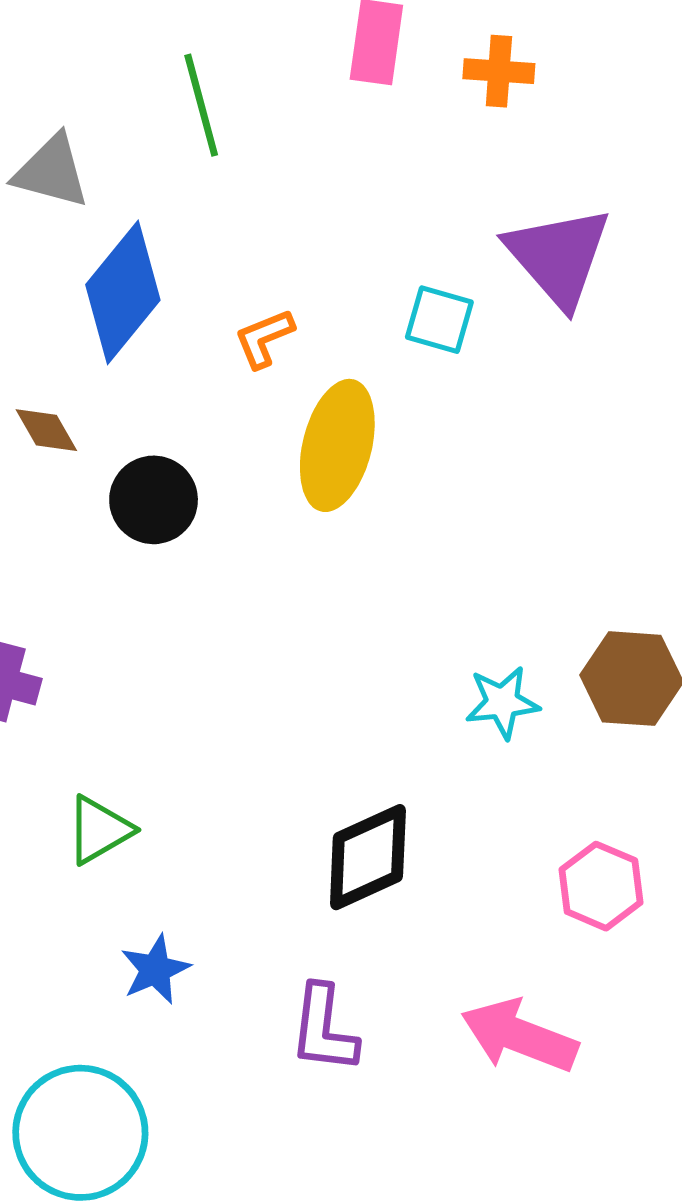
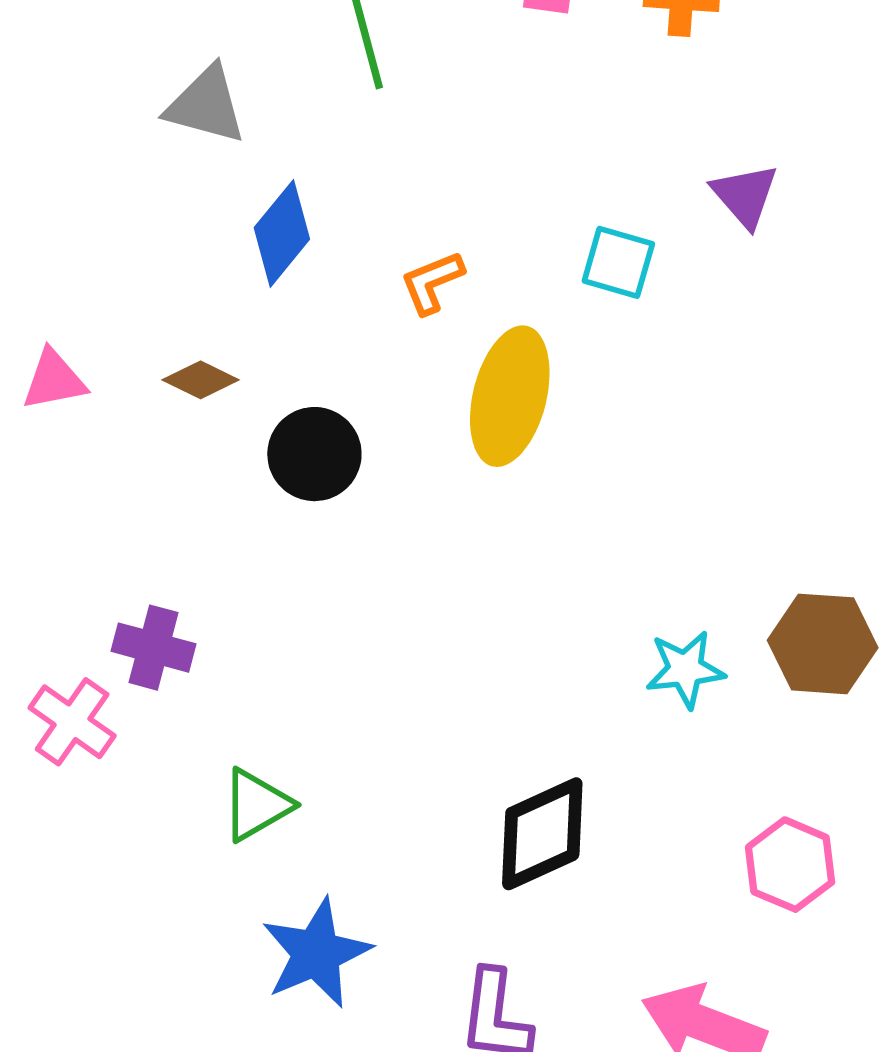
purple triangle: (558, 257) -> (745, 195), size x0.6
blue diamond: (123, 292) -> (282, 233), size x0.7
brown diamond: (46, 430) -> (201, 380), turned -34
blue star: (155, 969) -> (316, 953), size x1.5

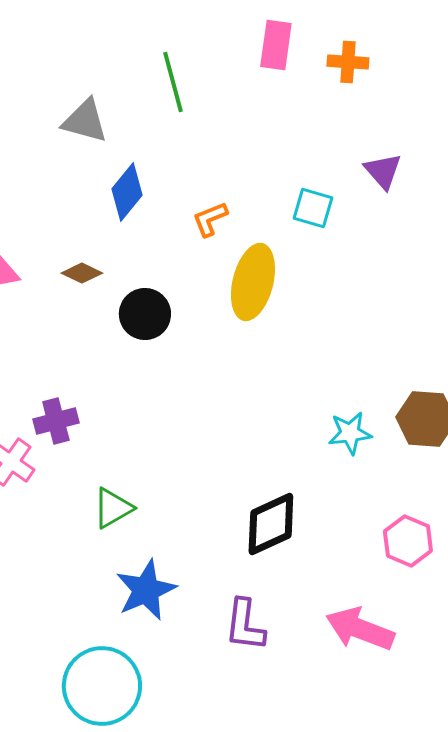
purple cross: (153, 648) -> (56, 421), turned -30

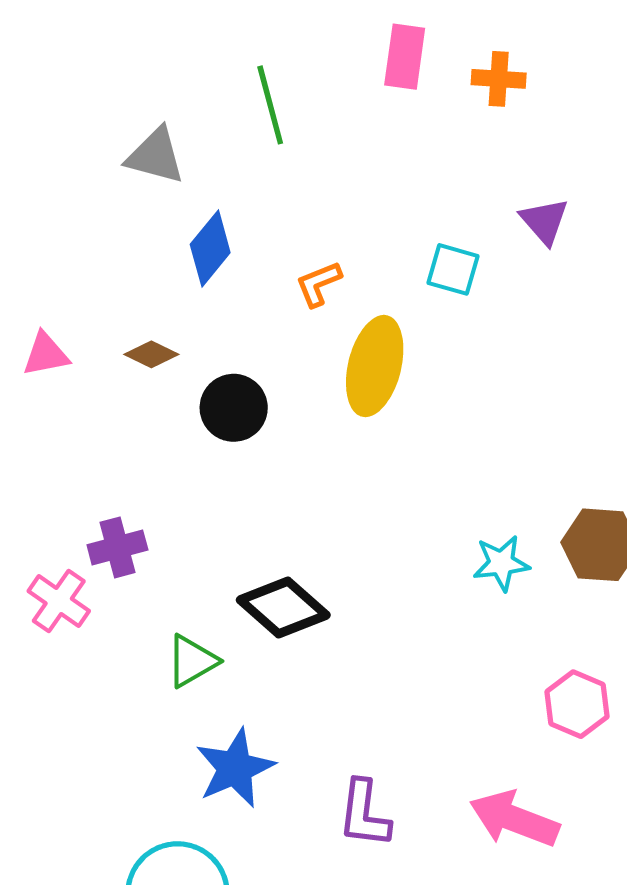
black diamond: (271, 524) -> (283, 608), moved, turned 66

